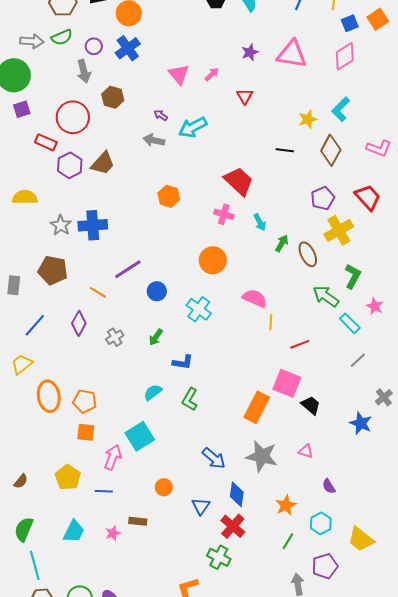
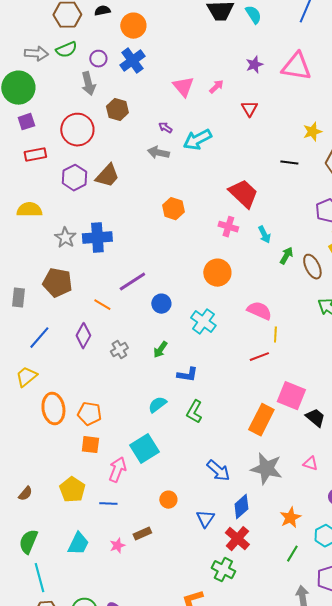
red rectangle: (46, 142) -> (35, 155), moved, turned -35
red line: (300, 344) -> (259, 357), moved
blue diamond: (237, 494) -> (241, 507), turned 40
brown rectangle: (138, 521) -> (142, 534), turned -30

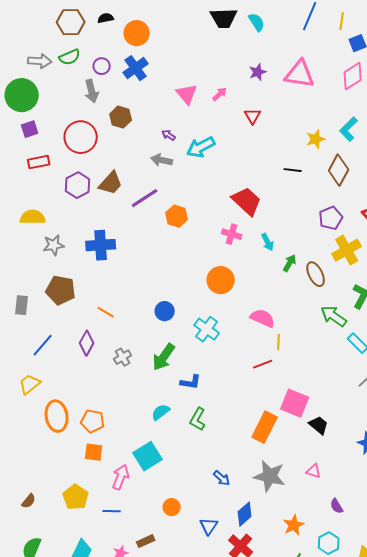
gray star: (65, 238) -> (54, 245), moved, turned 30
purple line: (132, 282) -> (145, 198), moved
green arrow: (160, 350) -> (164, 357), size x1.6
blue arrow: (218, 471) -> (222, 478), size x0.7

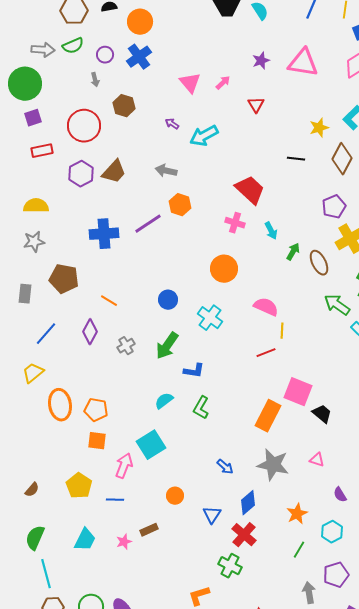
gray arrow: (92, 91) -> (95, 80), size x0.6
gray arrow: (162, 160) -> (166, 171), moved
purple line: (145, 198) -> (148, 224), moved
gray star: (54, 245) -> (34, 242), moved

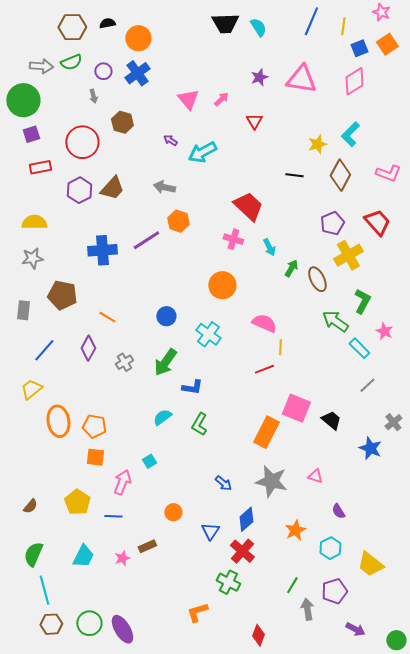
black trapezoid: (322, 414) -> (331, 420), moved
cyan square: (151, 445) -> (149, 461), size x0.5
green line: (299, 550) -> (292, 585), moved

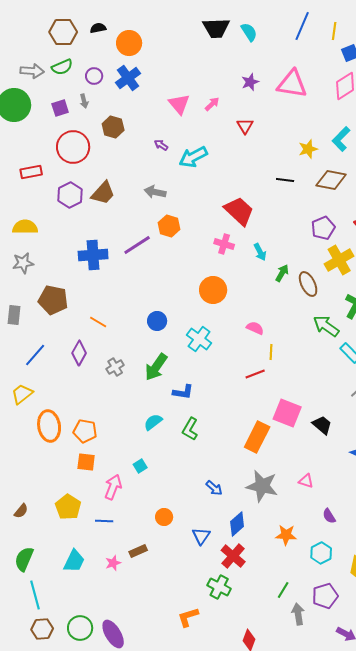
purple square: (31, 134) -> (60, 108), moved
brown diamond: (340, 175) -> (331, 180), turned 72
pink semicircle: (264, 323) -> (255, 328), size x0.7
orange star: (295, 530) -> (286, 535), turned 30

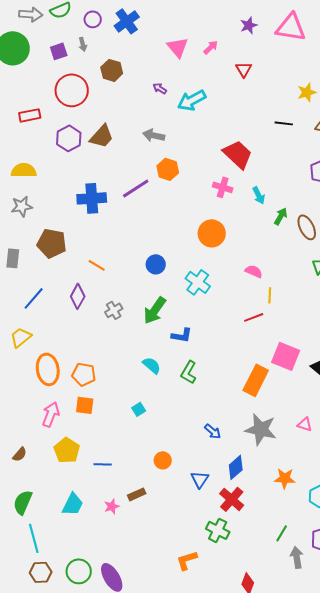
cyan semicircle: (153, 422) -> (152, 365), turned 78
pink arrow: (113, 487) -> (51, 414), moved

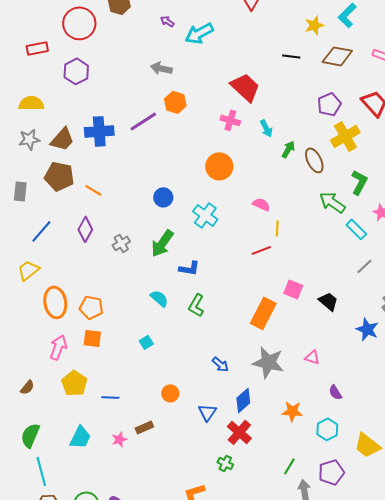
brown trapezoid: (102, 136) -> (62, 139), moved
orange line: (97, 265) -> (93, 190), moved
pink square: (286, 356) -> (293, 289), size x0.7
green cross: (218, 530) -> (225, 463), size x0.7

